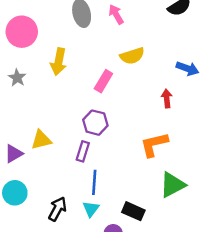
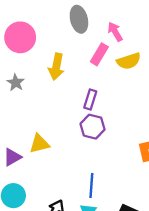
pink arrow: (116, 14) -> (115, 32), moved
pink rectangle: (103, 81) -> (99, 54), moved
purple rectangle: (83, 151) -> (90, 100), moved

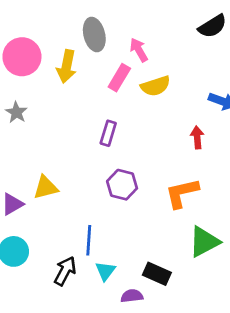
yellow arrow: (56, 67) -> (66, 67), moved
purple hexagon: (93, 127) -> (122, 185), moved
blue line: (91, 185) -> (89, 240), moved

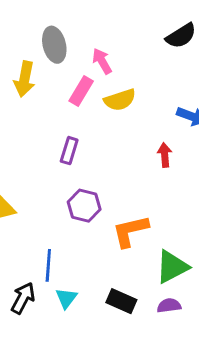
orange L-shape: (182, 193) -> (130, 231), moved
purple semicircle: (132, 296) -> (169, 306), moved

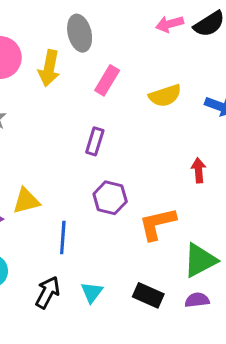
pink arrow: (102, 61) -> (170, 24), moved, turned -75
yellow semicircle: (120, 100) -> (165, 96), moved
red arrow: (165, 155) -> (199, 170), moved
blue line: (48, 265) -> (63, 237), moved

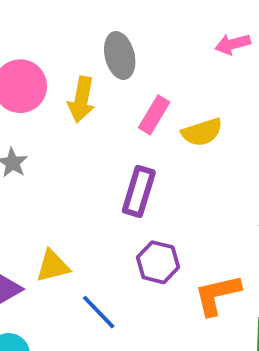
yellow semicircle: (165, 96) -> (202, 132), moved
purple rectangle: (95, 141) -> (139, 191), size x1.4
blue line: (63, 237) -> (99, 312), turned -48

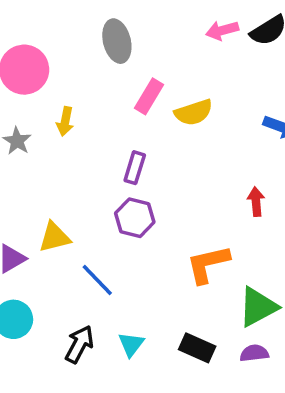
yellow arrow: (81, 100) -> (65, 121), moved, size x0.7
purple rectangle: (139, 191) -> (135, 168), size x0.7
purple hexagon: (158, 262) -> (135, 218), moved

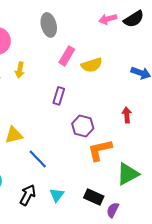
purple hexagon: (135, 218) -> (83, 126), moved
purple semicircle: (254, 353) -> (113, 210), moved, turned -56

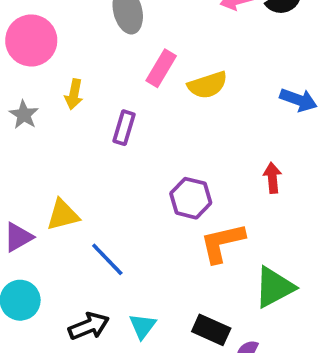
purple rectangle: (59, 96) -> (124, 128), moved
black arrow: (28, 195) -> (89, 326), turned 40

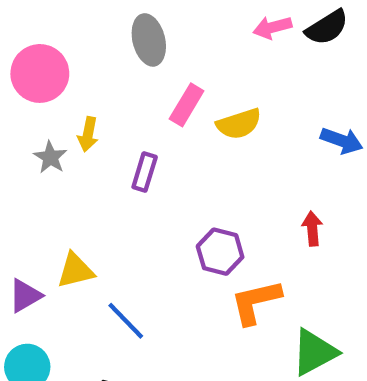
gray star: (24, 115) -> (50, 157), moved

